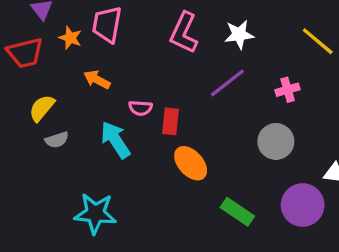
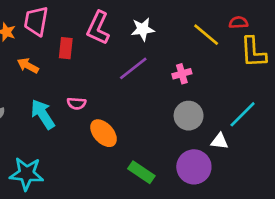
pink semicircle: (140, 108) -> (77, 103), moved
red rectangle: (171, 121) -> (66, 48), moved
gray circle: (276, 141) -> (189, 116), moved

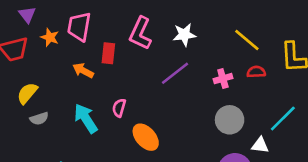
red semicircle: (238, 22) -> (256, 72), moved
orange arrow: (28, 66) -> (83, 71), moved
pink semicircle: (77, 103) -> (119, 108), turned 102

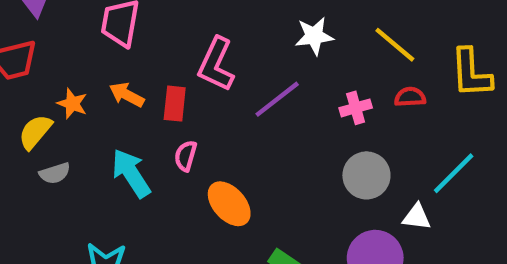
pink L-shape: (140, 33) -> (216, 64), moved
white star: (184, 35) -> (314, 36), moved
orange star: (50, 37) -> (72, 104), moved
red rectangle: (108, 53) -> (175, 104), moved

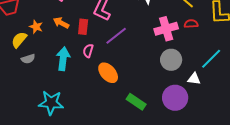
purple line: (277, 99) -> (116, 36), moved
pink cross: (356, 108) -> (166, 29), size x1.6
cyan arrow: (131, 173) -> (63, 59), turned 40

